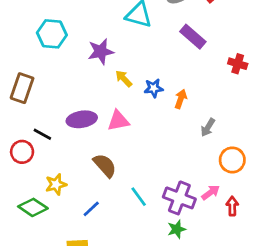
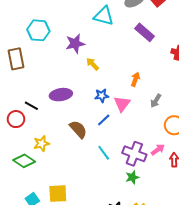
brown rectangle: (22, 88) -> (16, 59), moved, turned -30
blue star: (154, 88) -> (102, 96), moved
pink triangle: (118, 121) -> (122, 104), moved, turned -42
blue line: (91, 209) -> (104, 120), moved

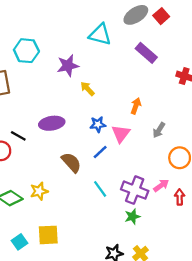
yellow star: (41, 144) -> (39, 191), moved

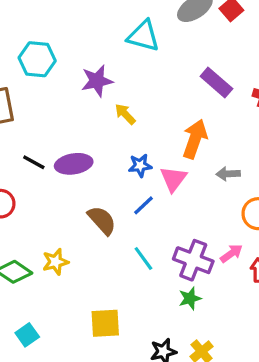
purple rectangle: (146, 53) -> (216, 82), moved
orange arrow: (136, 106) -> (195, 139), size x1.6
gray arrow: (159, 130) -> (228, 174), turned 56
black line: (18, 136) -> (34, 162), moved
yellow square: (48, 235) -> (105, 323), moved

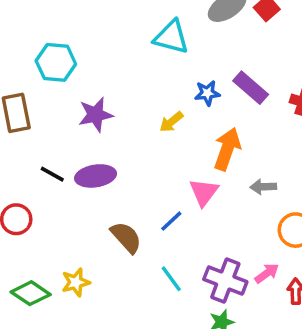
purple star: (97, 81) -> (96, 115), moved
yellow arrow: (125, 114) -> (171, 122), moved, turned -85
blue star: (140, 166) -> (207, 93), moved

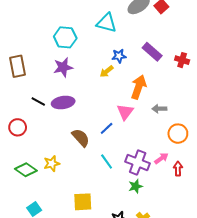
cyan hexagon: (56, 62) -> (65, 37), moved
blue star: (207, 93) -> (119, 56), moved

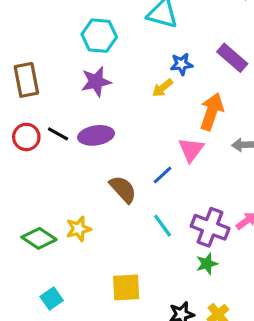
red circle: (18, 127) -> (26, 137), moved

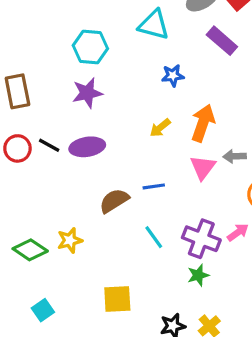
purple rectangle: (232, 58) -> (222, 41), moved
yellow arrow: (163, 88) -> (160, 128), moved
pink triangle: (191, 150) -> (203, 167), moved
blue line: (163, 175) -> (154, 186), turned 35
brown semicircle: (123, 189) -> (114, 201), turned -80

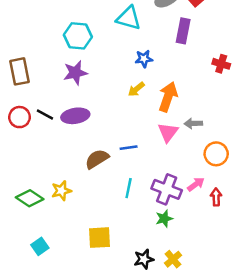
purple rectangle: (222, 41) -> (183, 31), turned 60
yellow arrow: (160, 128) -> (136, 89), moved
cyan line: (154, 237) -> (129, 188), turned 48

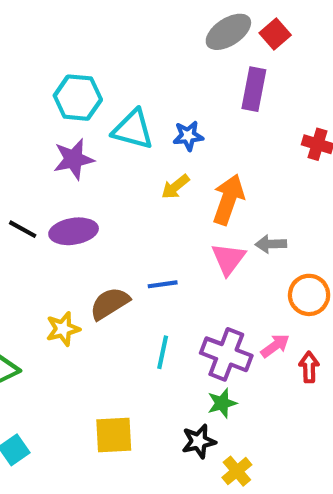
cyan triangle: (129, 18) -> (133, 129), moved
yellow star: (61, 191) -> (63, 329), moved
black star: (144, 259) -> (199, 441), moved

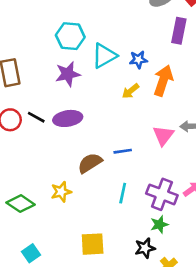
cyan triangle: (133, 129) -> (104, 56), turned -44
orange arrow: (228, 199) -> (163, 81), moved
yellow star: (63, 329) -> (61, 192), moved

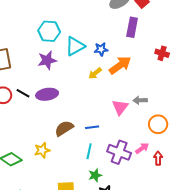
orange arrow: (163, 81) -> (120, 65), turned 35
blue line: (123, 151) -> (92, 127), moved
green star: (159, 224) -> (95, 175), moved

